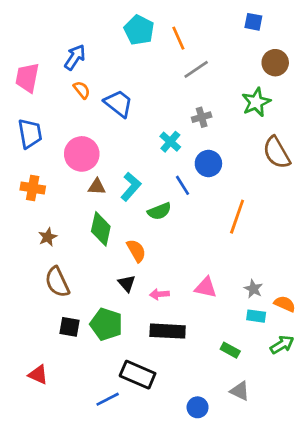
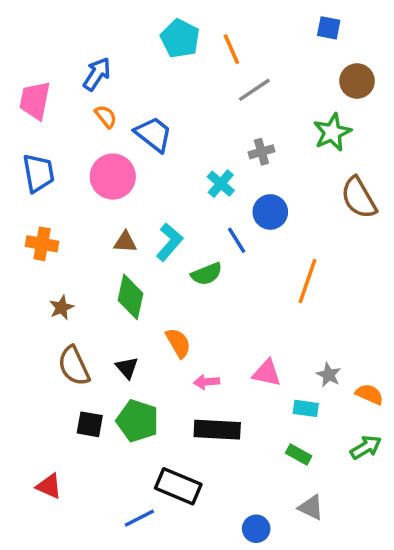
pink circle: (82, 154) -> (113, 177), moved
orange semicircle: (136, 251) -> (178, 343), moved
black triangle: (127, 283) -> (127, 368), moved
cyan rectangle: (256, 316) -> (306, 408), moved

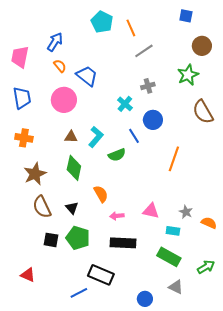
brown star: (61, 308) -> (35, 174), size x1.6
green arrow: (366, 447) -> (206, 267), moved
green rectangle: (299, 454) -> (169, 257), size x1.6

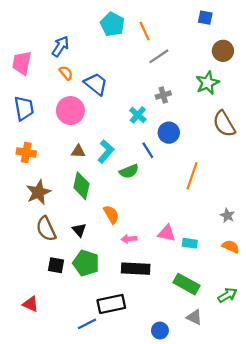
gray star: (186, 212) -> (227, 216), moved
cyan rectangle: (173, 231) -> (190, 243), moved
black rectangle: (101, 275) -> (111, 304), turned -35

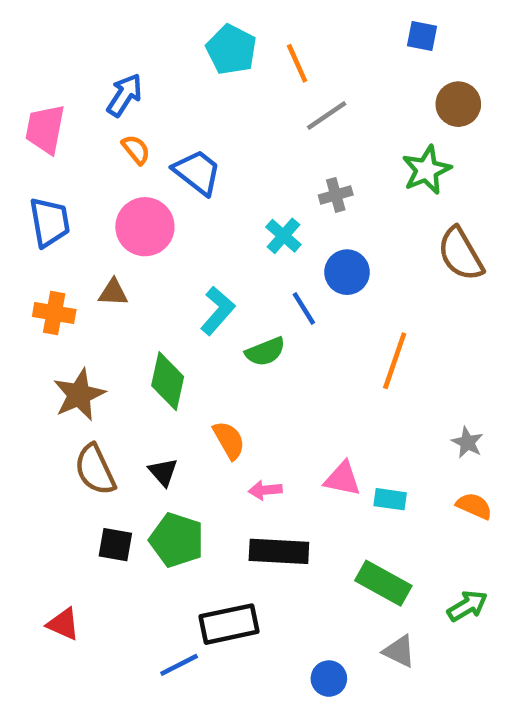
brown triangle: (78, 151) -> (113, 293), moved

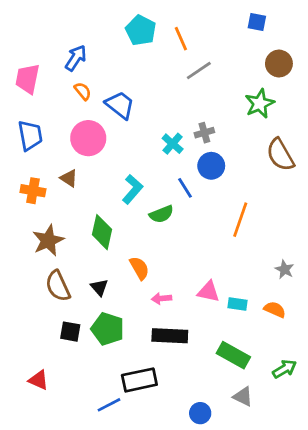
gray cross: (336, 195) -> (204, 133), moved
brown triangle: (113, 293) -> (69, 178), turned 30
orange semicircle: (474, 506) -> (275, 309), moved

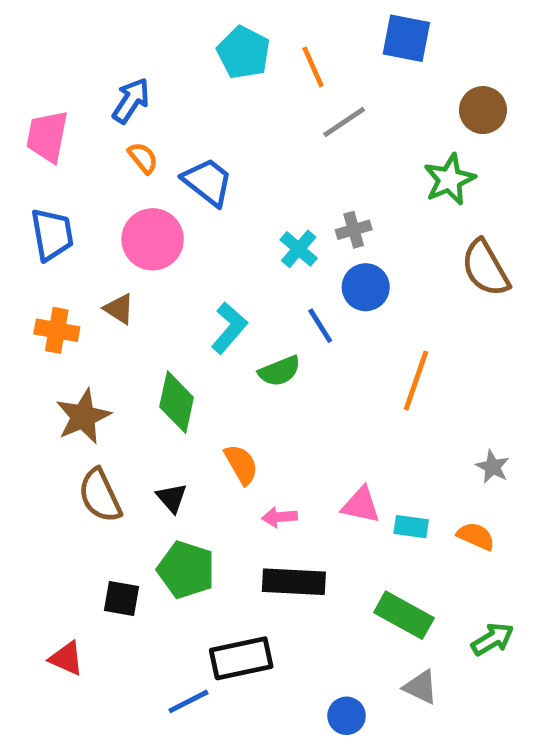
blue square: (257, 22) -> (406, 38), moved, size x1.5
black square: (70, 332) -> (121, 598), moved

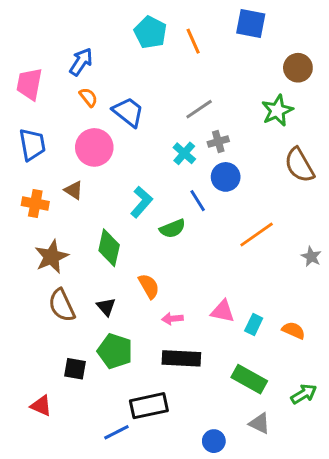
gray line: (344, 122) -> (199, 109), moved
orange line: (416, 381) -> (257, 234), turned 36
gray star: (493, 467) -> (311, 257), moved
cyan rectangle: (411, 527) -> (254, 325), turned -72

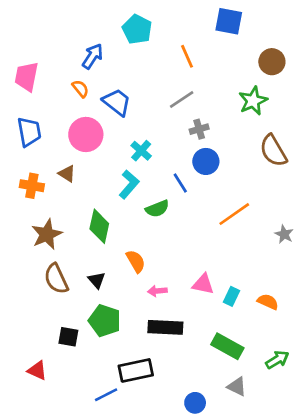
orange line: (193, 41) -> (187, 56), moved
blue arrow: (81, 62) -> (93, 56), moved
cyan cross: (184, 153) -> (141, 151), moved

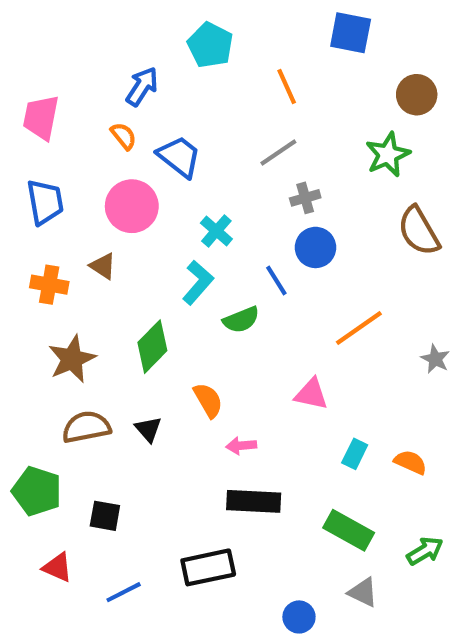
green diamond: (99, 226) -> (152, 347), turned 32
brown semicircle: (56, 279) -> (86, 427), turned 104
pink triangle: (203, 284) -> (311, 394), moved
green pentagon: (105, 321) -> (37, 491), moved
blue line: (106, 395) -> (124, 592), moved

